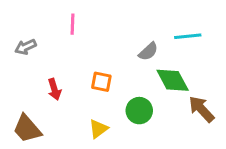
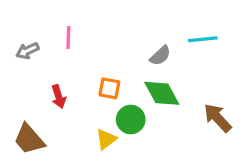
pink line: (73, 24) -> (68, 38), moved
green diamond: (173, 80) -> (162, 93), moved
green circle: (139, 111) -> (131, 120), moved

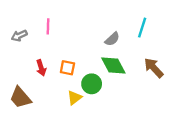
cyan line: (203, 39) -> (142, 28), turned -66
orange square: (109, 88) -> (67, 68), moved
brown arrow: (218, 118) -> (154, 68), moved

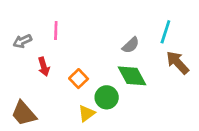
red arrow: (41, 68) -> (44, 67), moved
orange square: (67, 68) -> (79, 79), turned 35
brown arrow: (154, 68) -> (177, 63), moved

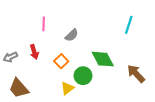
gray arrow: (22, 41) -> (10, 57), moved
gray semicircle: (131, 45) -> (72, 35), moved
brown arrow: (177, 63) -> (136, 74), moved

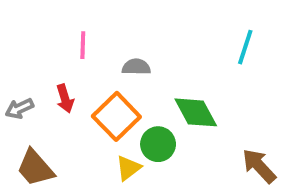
gray semicircle: (72, 35) -> (136, 67), turned -136
orange square: (61, 61) -> (116, 116), size x1.6
brown arrow: (136, 74) -> (259, 166), moved

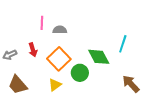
cyan line: (245, 47) -> (123, 44), moved
gray semicircle: (136, 67) -> (60, 30), moved
yellow triangle: (128, 168) -> (55, 85), moved

